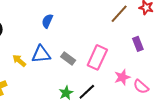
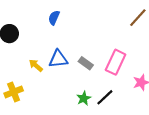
blue semicircle: (47, 21) -> (54, 18), moved

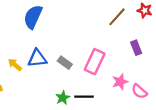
blue semicircle: (54, 18) -> (33, 17), size x1.6
black line: (105, 97) -> (84, 97), turned 42

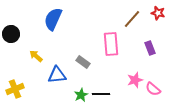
blue triangle: (37, 58) -> (57, 75), moved
pink rectangle: (95, 62) -> (111, 44), moved, turned -30
yellow arrow: (15, 65) -> (36, 56), moved

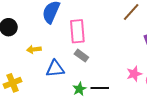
pink rectangle: (111, 44) -> (77, 31), moved
yellow arrow: (36, 56) -> (34, 49), turned -48

